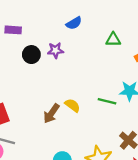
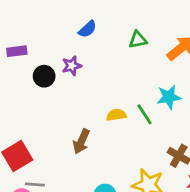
green line: (107, 101) -> (145, 114), turned 54
yellow semicircle: (72, 105) -> (116, 115), moved, turned -35

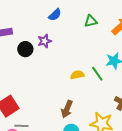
brown arrow: (81, 142) -> (67, 109), moved

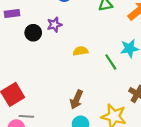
yellow semicircle: (77, 75) -> (81, 51), moved

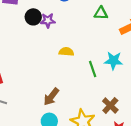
black circle: (33, 33) -> (33, 17), moved

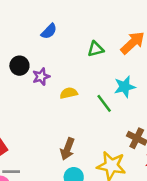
green triangle: (101, 13) -> (96, 49), moved
purple star: (48, 20) -> (41, 77), moved

